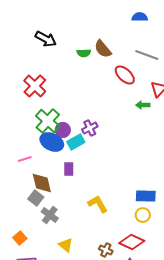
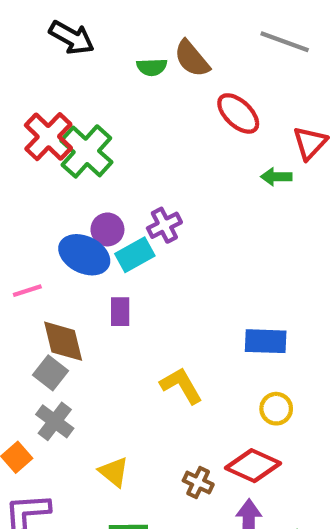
gray line: (147, 55) -> (285, 42), moved
green cross: (48, 121) -> (86, 151), moved
blue rectangle: (146, 196) -> (266, 341), moved
gray cross: (50, 215) -> (55, 421), moved

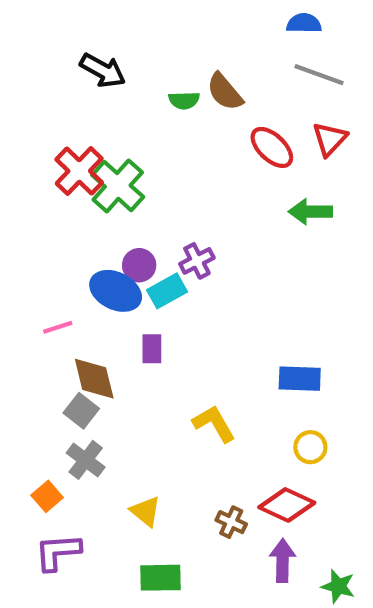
red triangle: (310, 143) -> (330, 139), moved
green arrow: (276, 177) -> (310, 212), size x1.4

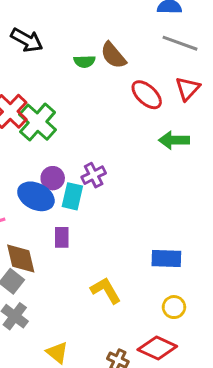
cyan rectangle: (167, 291) -> (72, 196), turned -48

